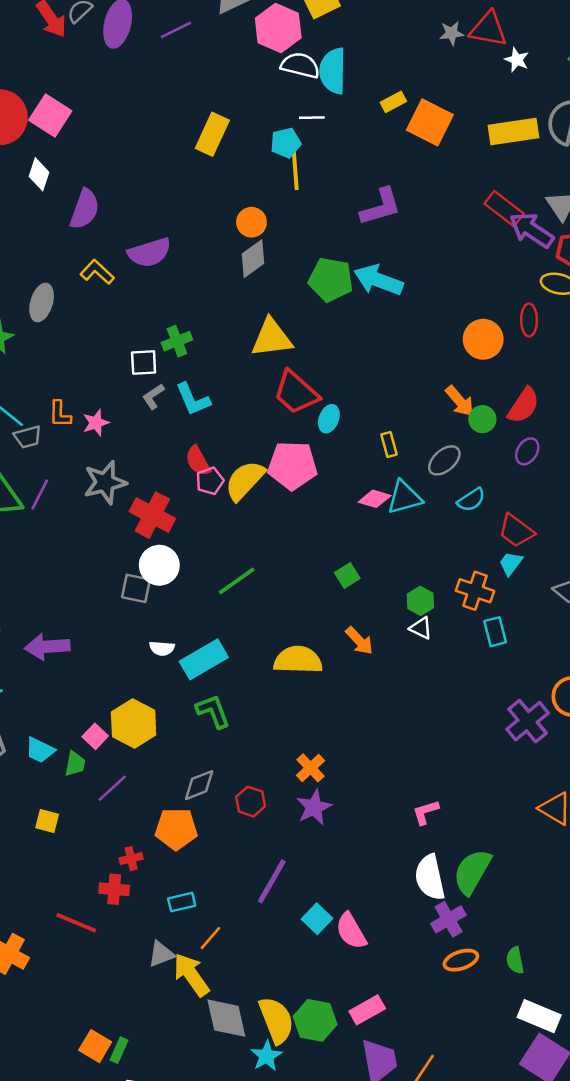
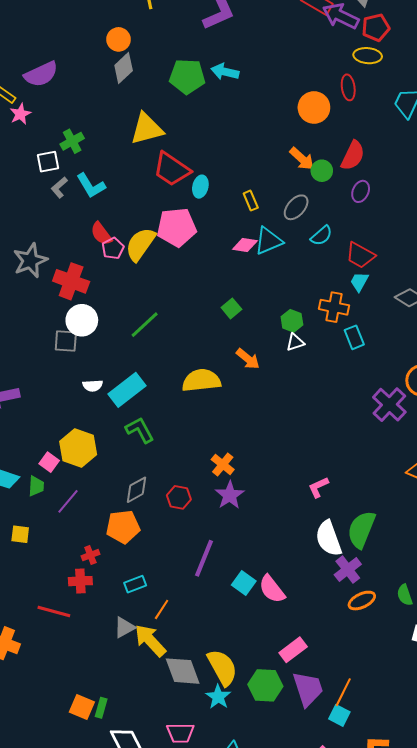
cyan arrow: (378, 280) -> (225, 72), size x0.7
pink star: (96, 423) -> (20, 114), moved
white triangle: (421, 628) -> (295, 342), turned -36
green hexagon: (315, 1020) -> (265, 685), moved

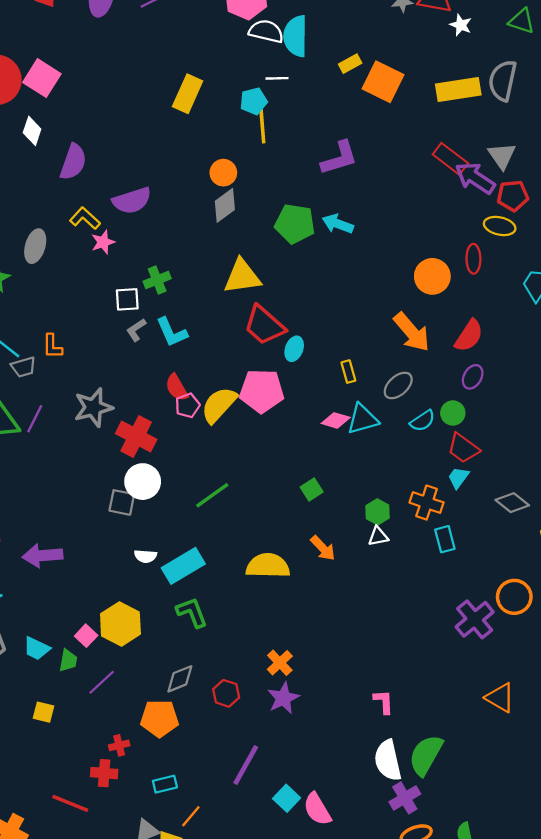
orange arrow: (302, 159) -> (412, 332), size x1.4
green circle: (322, 171) -> (453, 413), moved
pink L-shape: (318, 487) -> (384, 702), turned 105

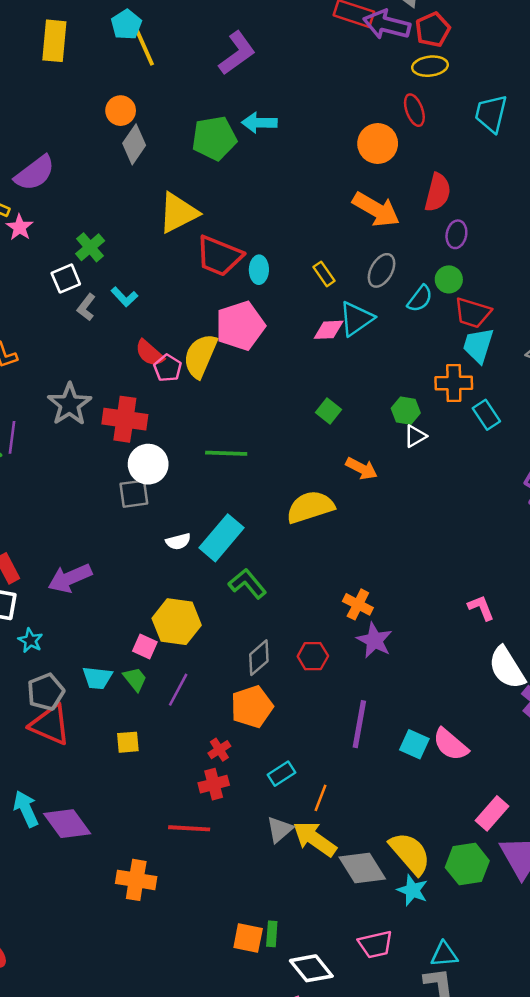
cyan L-shape: (172, 332) -> (124, 297), size x0.7
cyan trapezoid: (458, 478) -> (478, 345), size x1.4
green line: (212, 495) -> (226, 453), turned 57
green trapezoid: (68, 661) -> (135, 679), turned -30

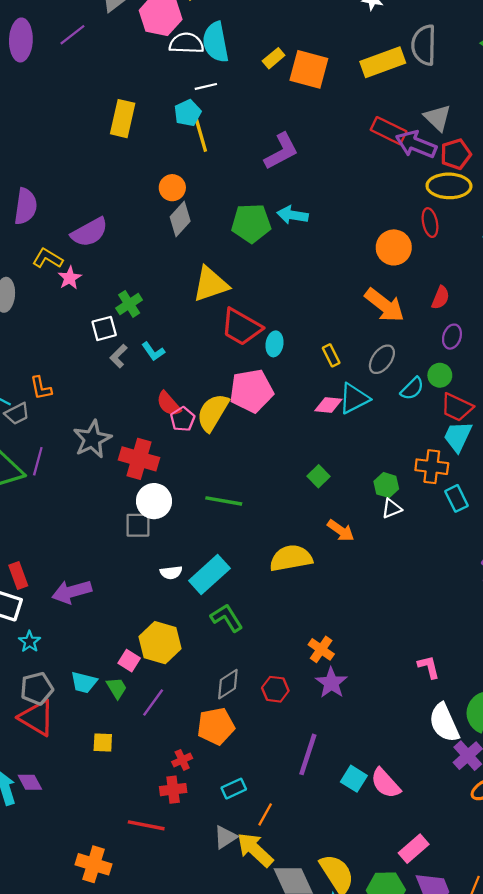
yellow ellipse: (430, 66) -> (449, 186), size x1.4
red semicircle: (438, 192) -> (441, 298), size x0.7
purple diamond: (67, 824) -> (30, 782), moved, size x0.6

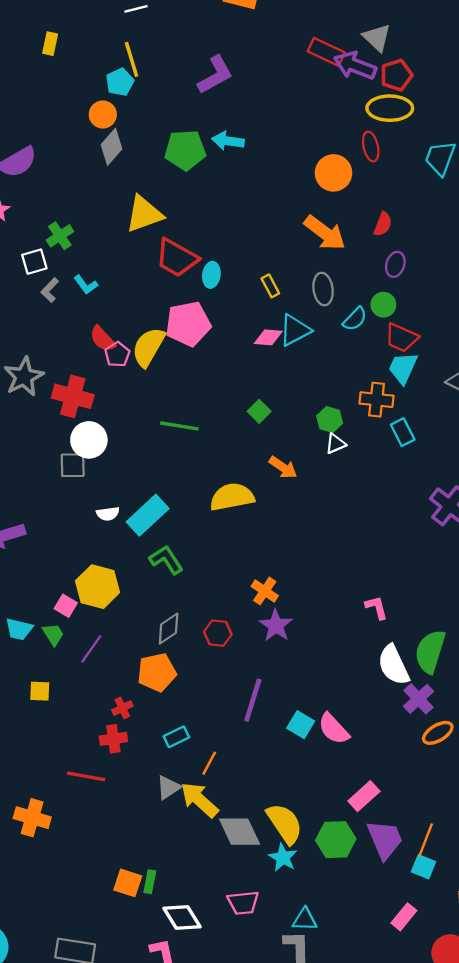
cyan pentagon: (188, 113) -> (120, 82), moved
yellow rectangle: (123, 119) -> (50, 44), size x0.6
gray ellipse: (382, 359) -> (323, 289), turned -44
green line: (224, 501) -> (179, 426), moved

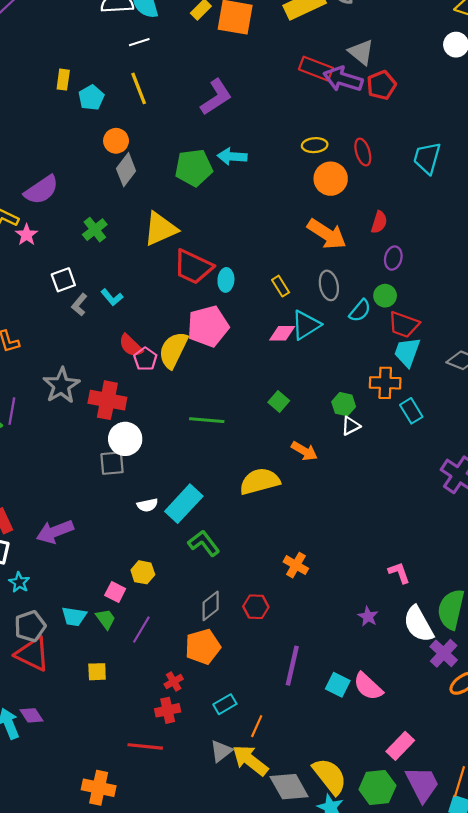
cyan pentagon: (120, 82) -> (91, 98), moved
yellow ellipse: (390, 108) -> (315, 145), moved, size x0.6
green cross: (60, 236) -> (95, 230), moved
yellow hexagon: (98, 587) -> (143, 572), size x0.6
purple star: (276, 625) -> (368, 616), moved, size x0.7

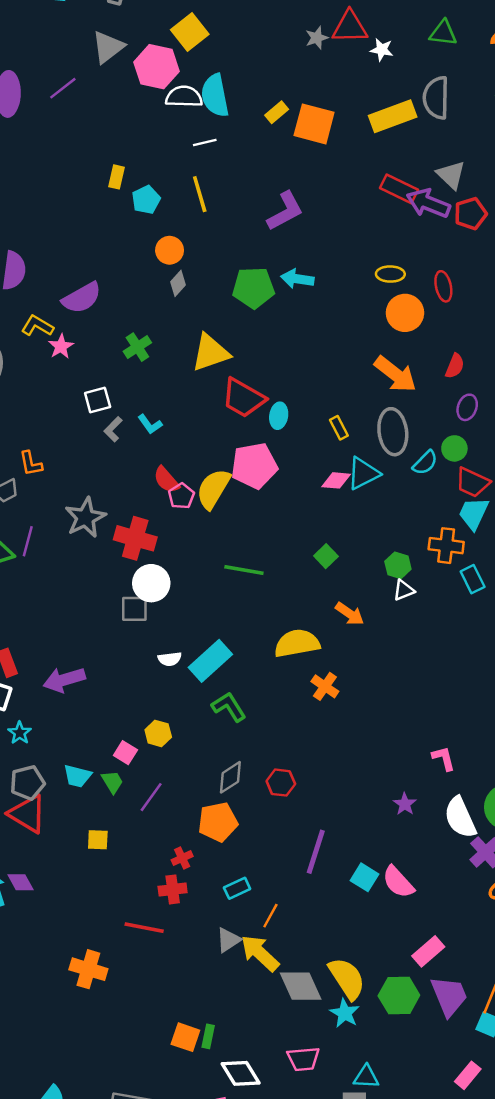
gray diamond: (126, 170) -> (178, 283), size x0.7
gray ellipse: (329, 285) -> (393, 432), size x1.4
orange cross: (296, 565) -> (325, 686), moved

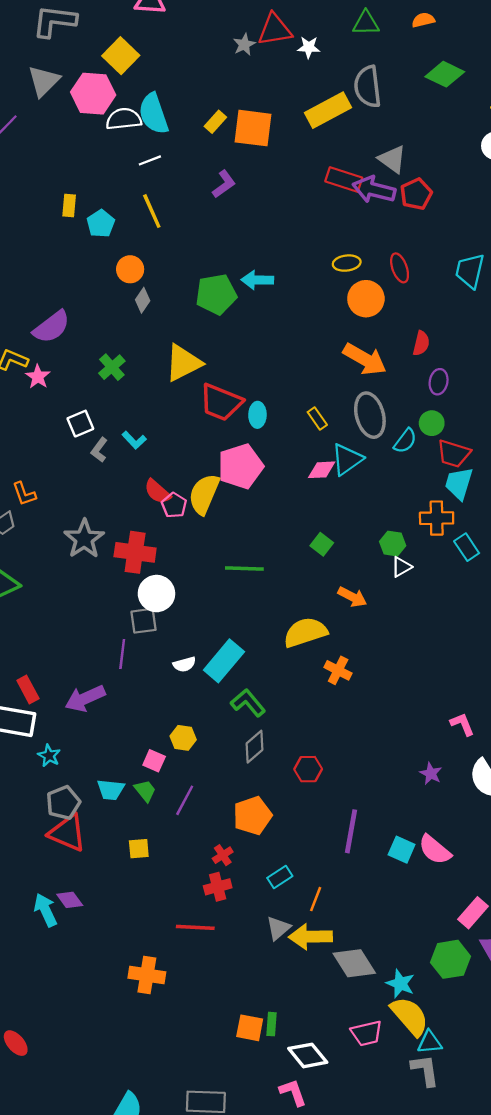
purple L-shape: (285, 211) -> (224, 184), moved, size x0.7
purple line: (28, 541) -> (122, 654), moved
gray diamond: (230, 777) -> (254, 747), moved
yellow arrow: (260, 953) -> (310, 937), turned -36
yellow semicircle: (347, 978) -> (410, 1016), moved

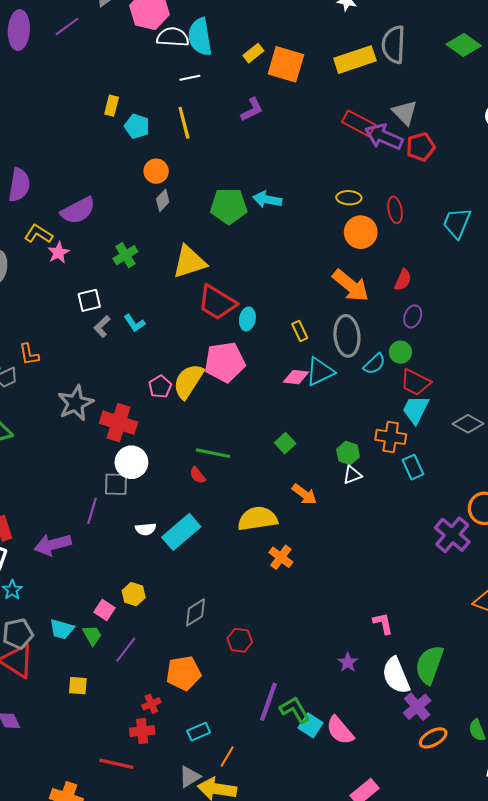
cyan pentagon: (101, 224) -> (137, 126), turned -30
red semicircle: (157, 492) -> (197, 475), moved, size x0.7
green L-shape: (248, 703) -> (295, 710), moved

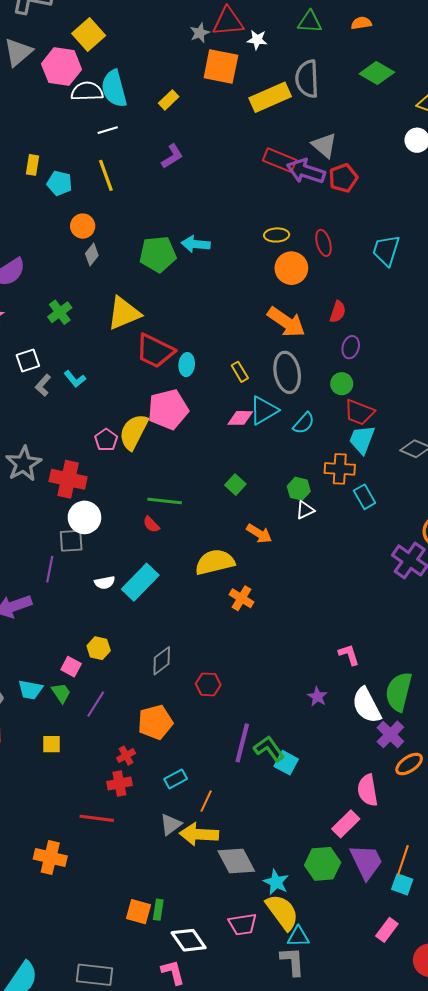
orange square: (286, 64) -> (221, 66), moved
cyan semicircle: (374, 364) -> (304, 423), moved
pink semicircle: (340, 730) -> (368, 790), moved, turned 36

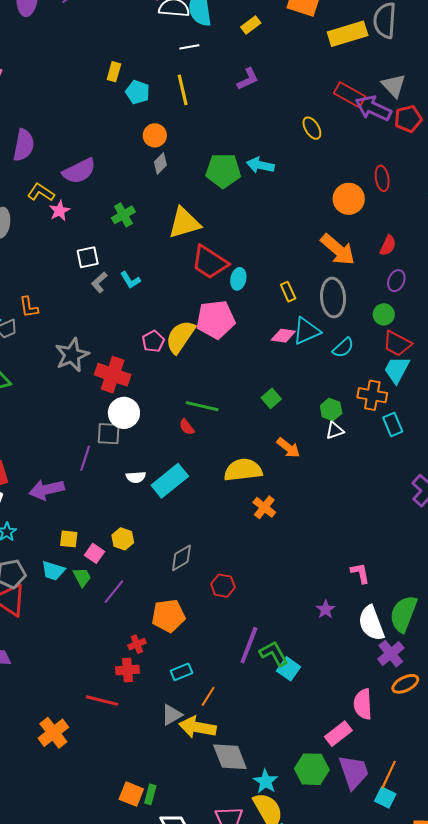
yellow ellipse: (277, 235) -> (312, 128), moved, turned 55
yellow square: (52, 744) -> (69, 539), moved
orange cross: (50, 858) -> (53, 733), turned 32

